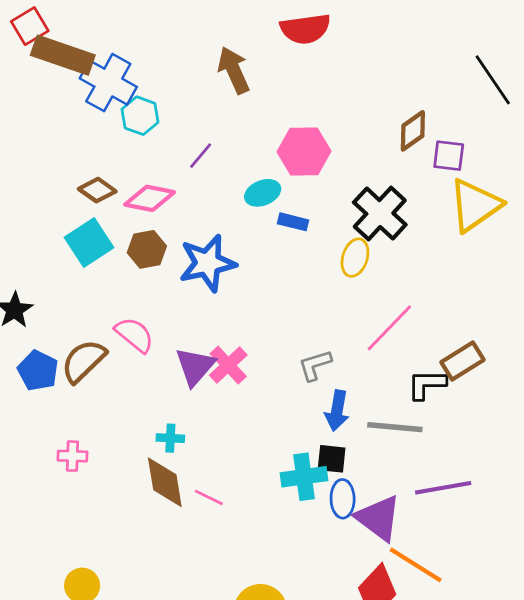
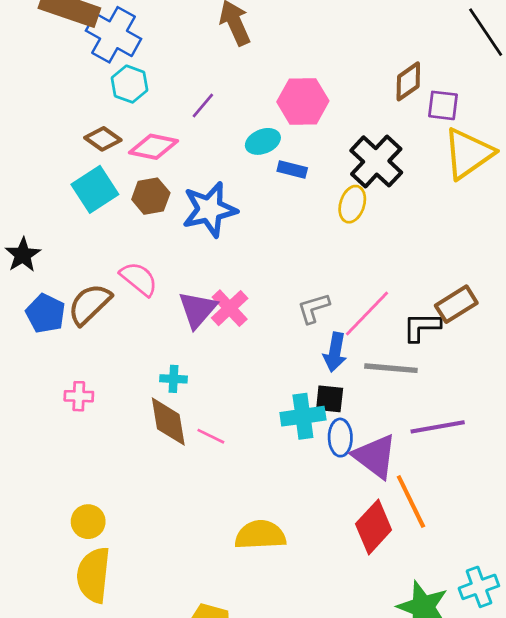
cyan hexagon: (140, 116) -> (129, 84), moved
pink line: (389, 328) -> (367, 314), moved
orange line: (416, 565) -> (411, 502), turned 32

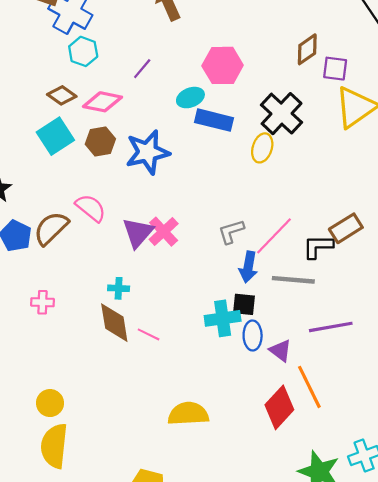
blue rectangle: (292, 169) -> (214, 120), size x1.6
purple triangle: (375, 456) -> (280, 351), size x0.6

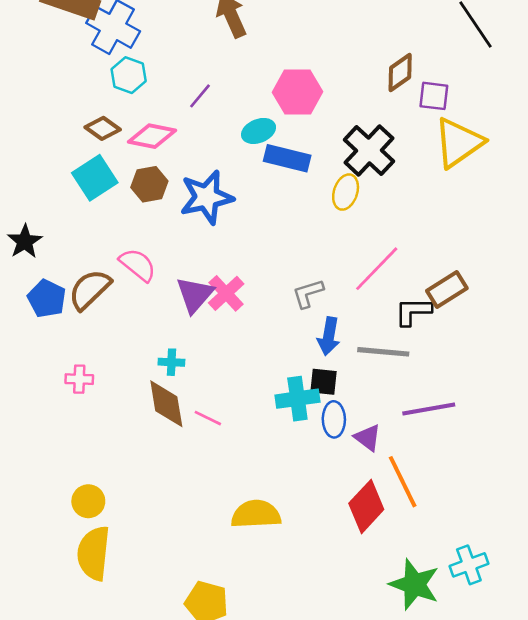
pink line: (274, 236) -> (377, 269), moved

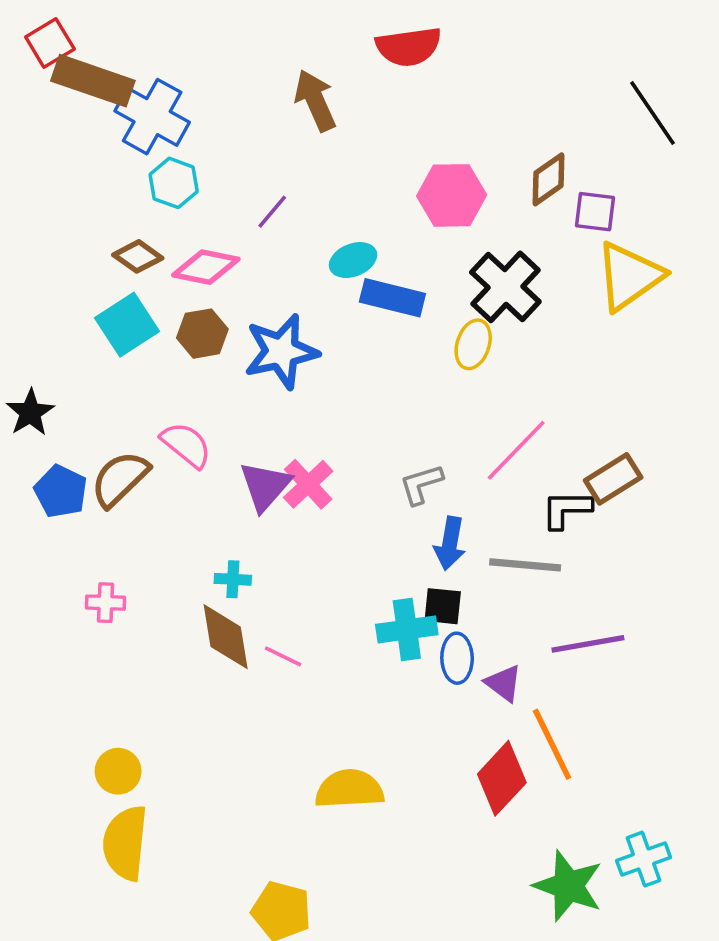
pink hexagon: (297, 92) -> (452, 195), moved

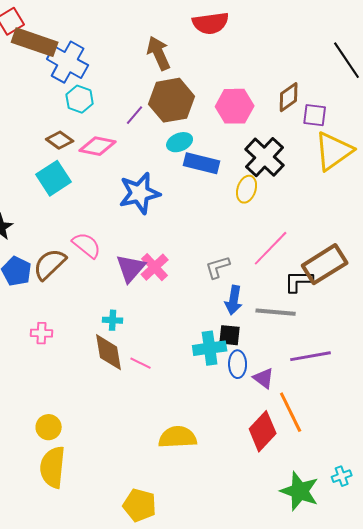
brown hexagon: (202, 334) -> (172, 100), moved, size x1.6
brown rectangle: (613, 479) -> (325, 264), size x1.4
cyan cross: (644, 859) -> (342, 476), size x0.7

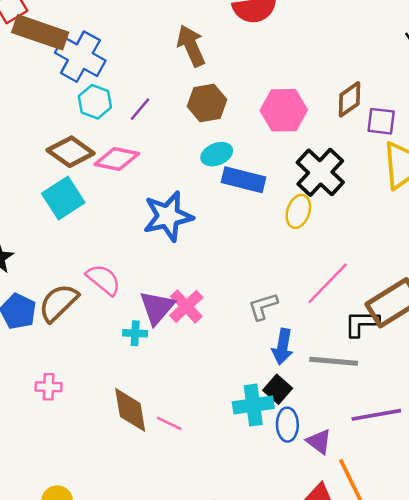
brown hexagon: (172, 100) -> (207, 103), size x0.7
purple line: (135, 115) -> (140, 109), moved
brown diamond: (60, 140) -> (71, 152), size x1.4
cyan cross: (113, 320) -> (135, 333), moved
black square: (230, 335) -> (278, 389), turned 35

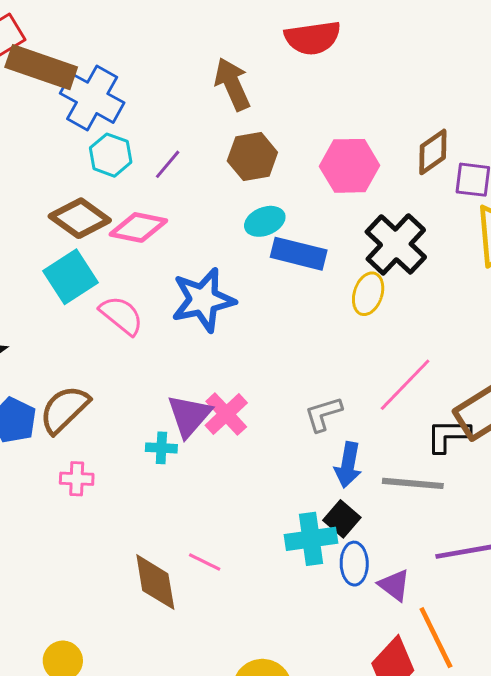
pink semicircle: (103, 280) -> (121, 315), moved
pink cross: (49, 387) -> (77, 479), moved
brown diamond: (130, 410) -> (155, 582), moved

